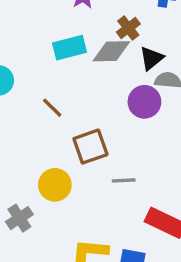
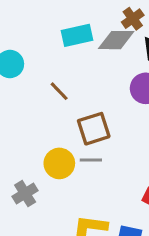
gray line: (124, 180) -> (91, 160), moved

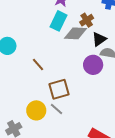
cyan rectangle: (77, 35) -> (59, 21), moved, turned -54
gray line: (91, 160) -> (56, 109), turned 40

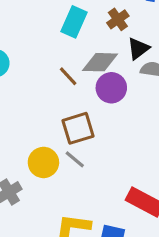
gray diamond: (76, 33) -> (100, 62), moved
brown line: (38, 64) -> (68, 76), moved
purple circle: (93, 65) -> (111, 88), moved

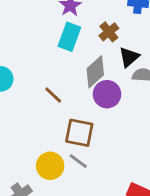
gray diamond: (100, 62) -> (95, 72), turned -40
brown line: (68, 76) -> (53, 95), moved
brown square: (78, 128) -> (79, 133), turned 32

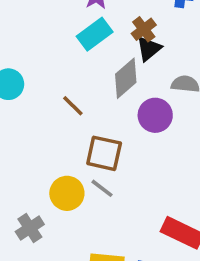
cyan rectangle: (69, 37) -> (95, 34), turned 32
black triangle: (129, 57) -> (149, 49), moved
purple circle: (107, 94) -> (155, 115), moved

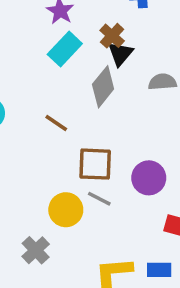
purple circle: (155, 115) -> (149, 178), moved

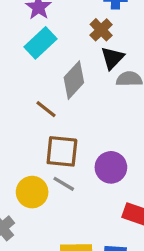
brown cross: (112, 36) -> (101, 30), moved
black triangle: (120, 54) -> (112, 58), moved
brown line: (56, 123) -> (46, 109), moved

